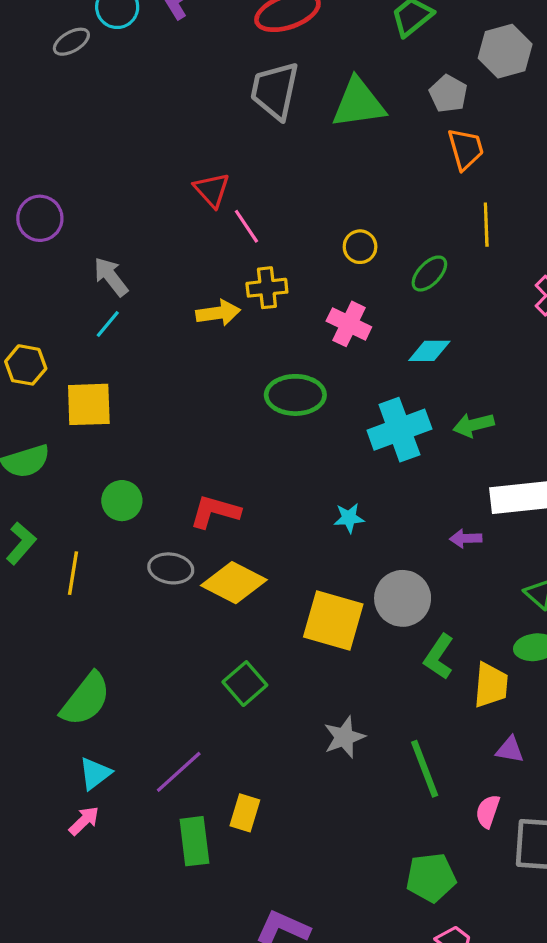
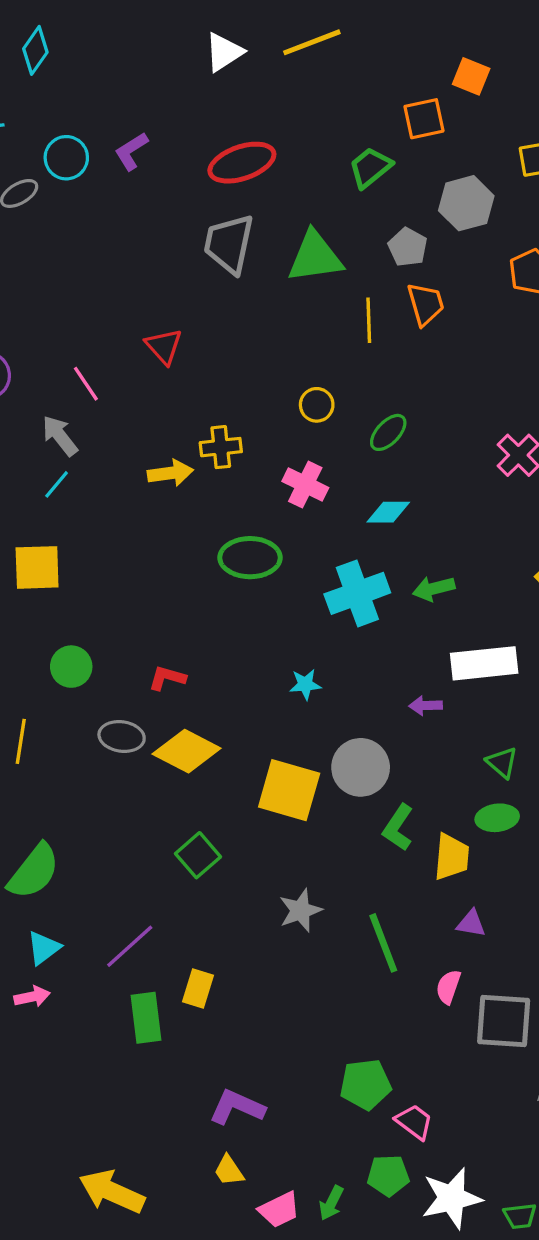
yellow line: (486, 225) -> (369, 320), moved
pink line: (246, 226) -> (86, 384), moved
red L-shape: (215, 512) -> (167, 678), size x0.7
pink arrow: (84, 821) -> (32, 997), turned 32
green pentagon: (431, 877) -> (365, 1084), moved

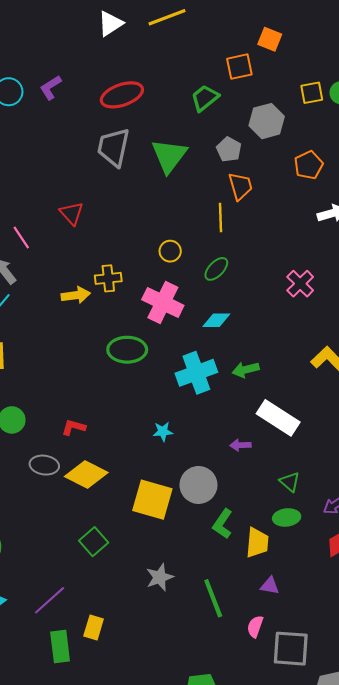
green triangle: (315, 257) -> (169, 156), turned -45
yellow line: (369, 320) -> (220, 218), moved
pink cross: (305, 484) -> (163, 303), size x1.4
white rectangle: (484, 663) -> (278, 418), turned 39

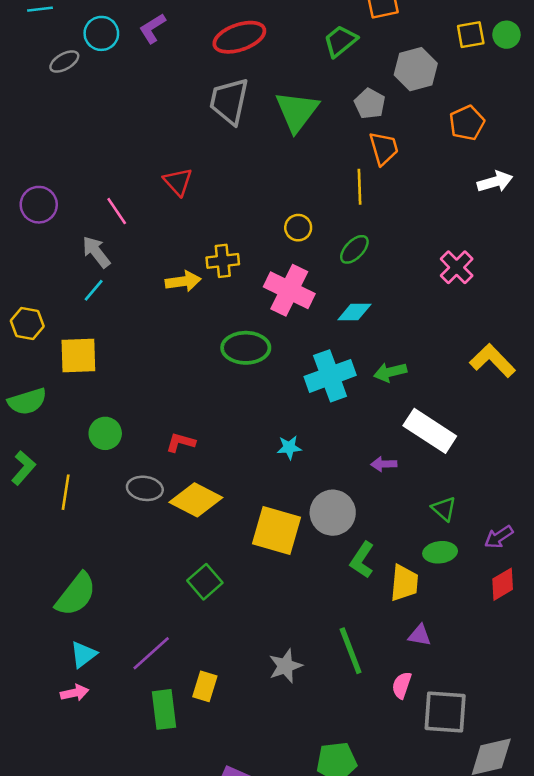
gray star: (160, 577) -> (285, 666), moved

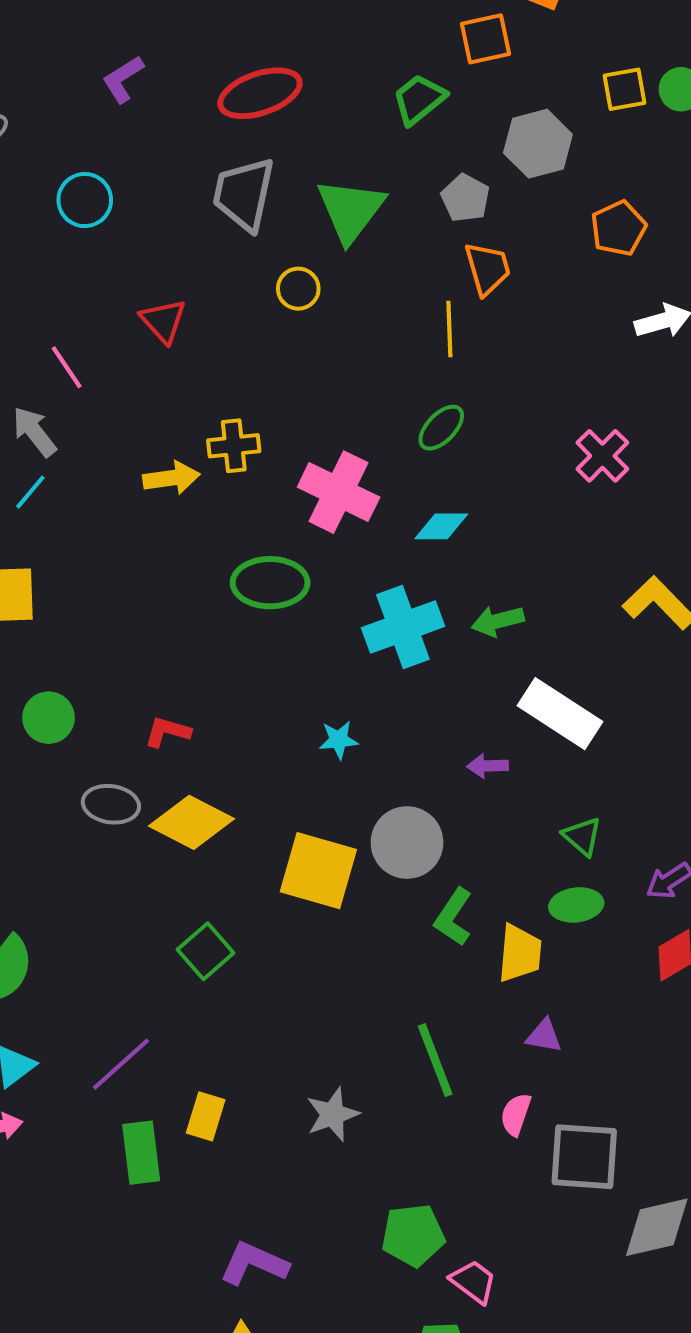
cyan circle: (101, 33) -> (85, 200), moved
yellow circle: (298, 228) -> (298, 289), moved
gray star: (285, 666) -> (332, 1114), moved

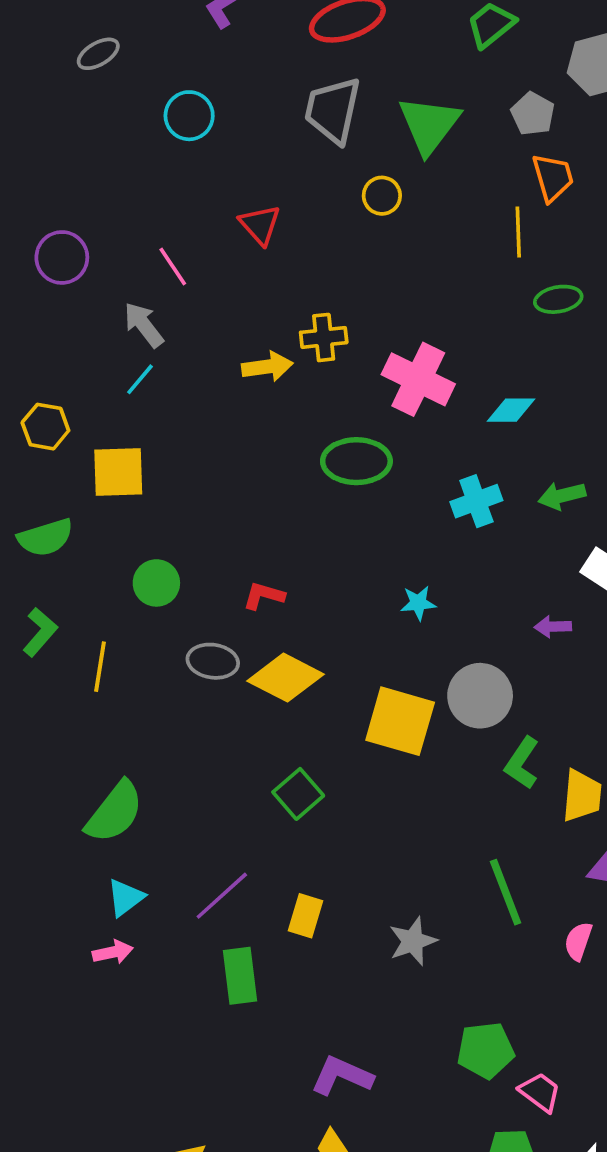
green ellipse: (441, 428) -> (558, 299), moved, turned 36
cyan cross: (403, 627) -> (476, 501), size x0.7
yellow rectangle: (206, 1116) -> (306, 916), moved

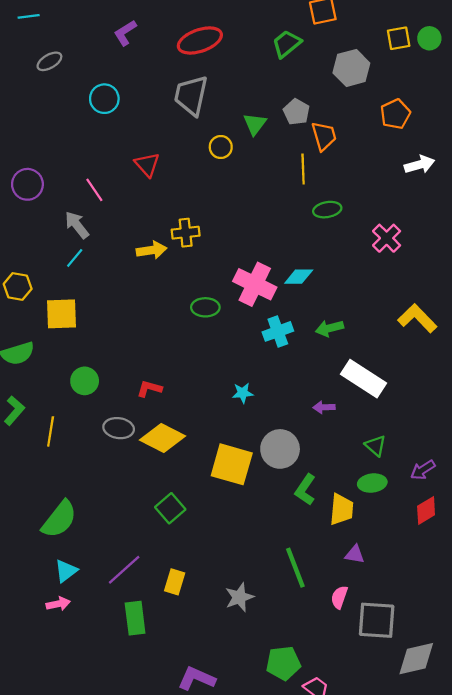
gray pentagon: (533, 114) -> (296, 112), moved
green triangle: (429, 125) -> (255, 124), moved, size x0.6
pink cross: (418, 379) -> (255, 284), moved
green ellipse: (356, 461) -> (205, 307), size x0.7

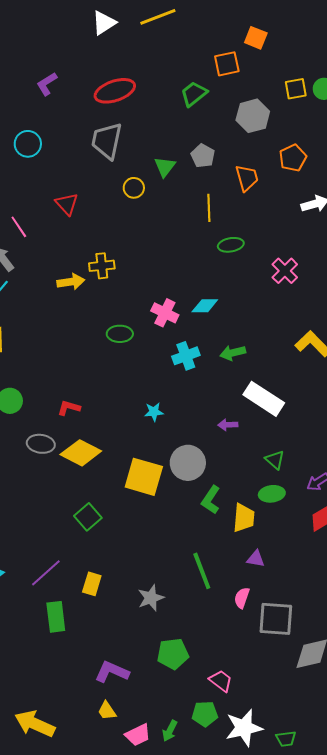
orange trapezoid: (324, 136) -> (247, 178), moved
pink cross: (255, 284) -> (165, 313), size x0.7
green pentagon: (283, 663) -> (173, 654), moved

